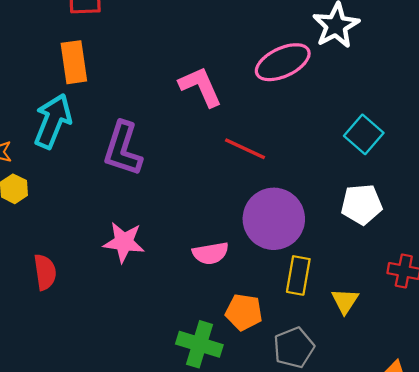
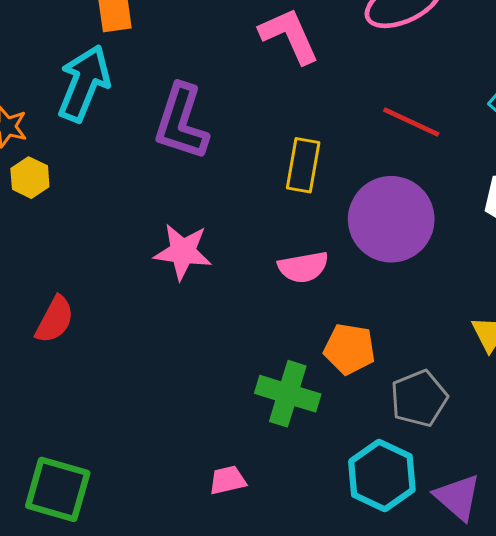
red line: (245, 149) -> (411, 122), moved
red semicircle: (45, 272) -> (55, 320), moved, turned 36
yellow rectangle: (298, 275) -> (303, 165), moved

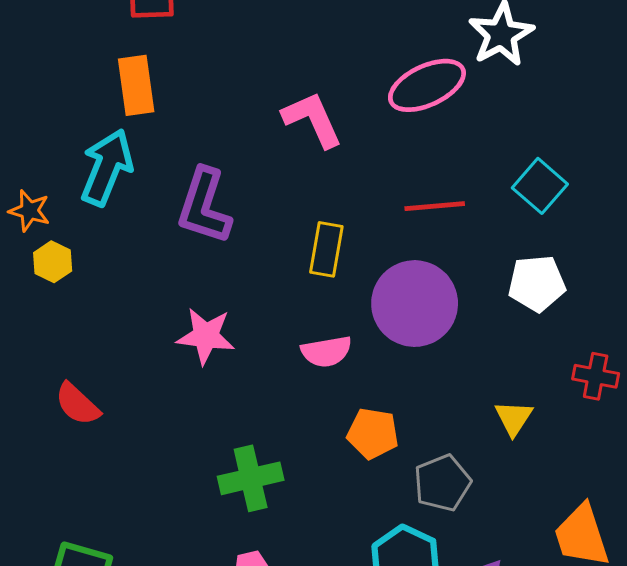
red line: (411, 122) -> (435, 206), turned -30
red semicircle: (55, 320) -> (77, 404), turned 105
green cross: (288, 394) -> (251, 478), moved, turned -30

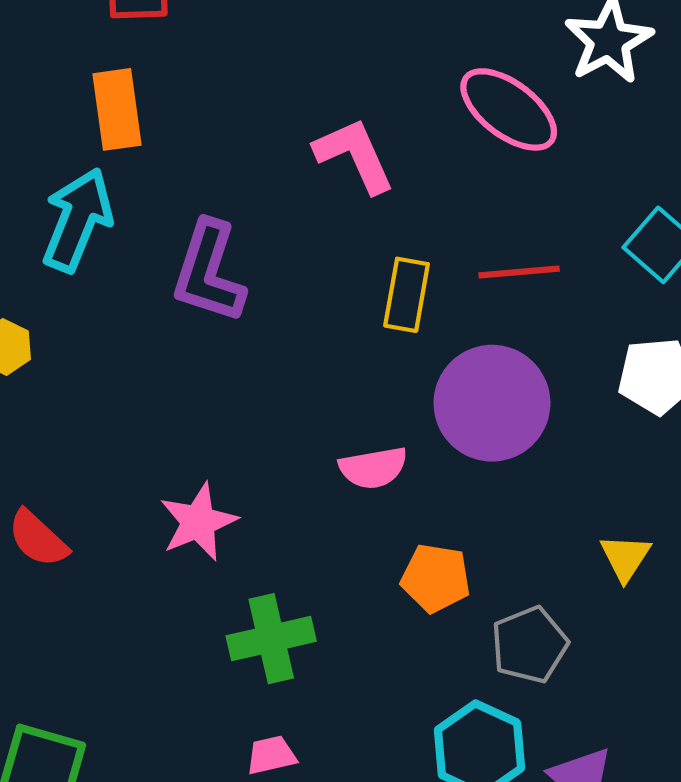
pink ellipse: (427, 85) -> (509, 109), turned 62
yellow rectangle: (326, 249) -> (407, 295), moved
pink star: (206, 336) -> (198, 522), moved, turned -30

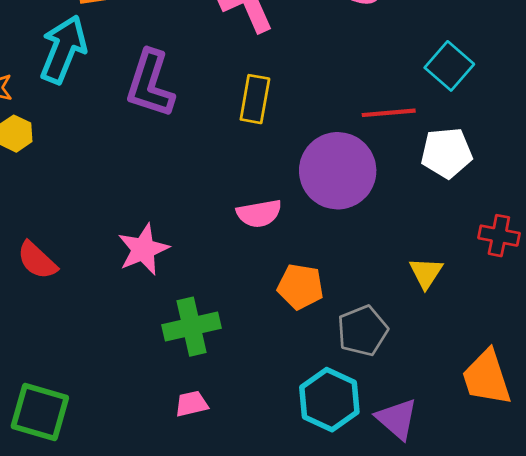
red line: (519, 272) -> (389, 113), moved
yellow rectangle: (407, 295) -> (255, 99), moved

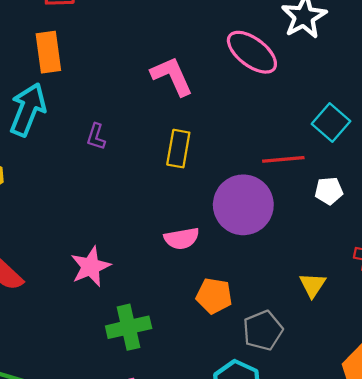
purple L-shape: (150, 84) -> (96, 137), size x0.5
white pentagon: (447, 153) -> (329, 191), size x0.7

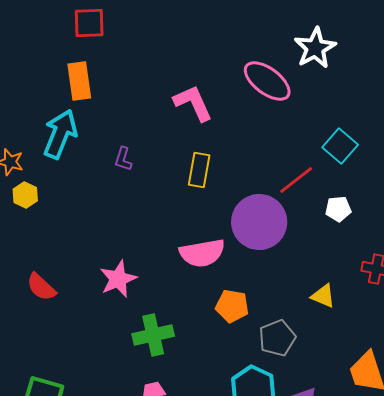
red line: (283, 159) -> (296, 180), turned -33
pink semicircle: (182, 238) -> (202, 253), size x1.4
yellow triangle: (313, 285) -> (323, 296), turned -40

